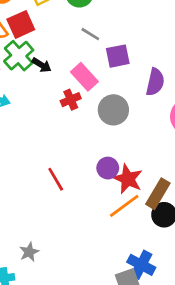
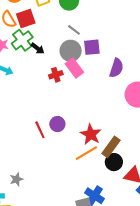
pink rectangle: (84, 77) -> (74, 68), moved
gray circle: (113, 110) -> (71, 51), moved
purple circle: (108, 168) -> (57, 124), moved

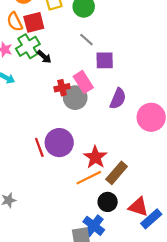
gray circle: (71, 51) -> (75, 98), moved
purple semicircle: (116, 68) -> (118, 99), moved
purple circle: (57, 124) -> (59, 143), size x1.6
black circle: (114, 162) -> (108, 202), moved

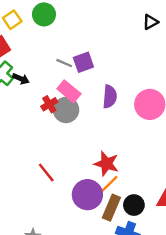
gray line: (86, 40) -> (64, 63), moved
purple circle: (59, 143) -> (87, 195), moved
brown rectangle: (117, 173) -> (111, 208), moved

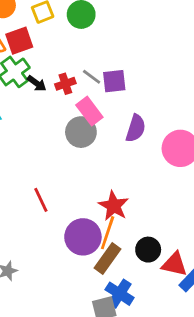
red cross: (49, 104) -> (65, 84), moved
orange line: (107, 187) -> (108, 233), turned -40
black circle: (134, 205) -> (148, 250), moved

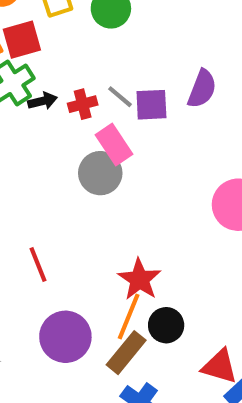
black arrow: (37, 83) -> (43, 101), turned -54
purple semicircle: (136, 128) -> (202, 89), moved
purple circle: (83, 237) -> (65, 337), moved
black circle: (148, 250) -> (166, 325), moved

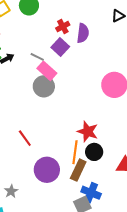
gray line: (120, 97) -> (37, 57), moved
red cross: (83, 104) -> (63, 27), moved
purple square: (151, 105) -> (60, 47), turned -30
red star: (139, 279) -> (88, 132), moved

